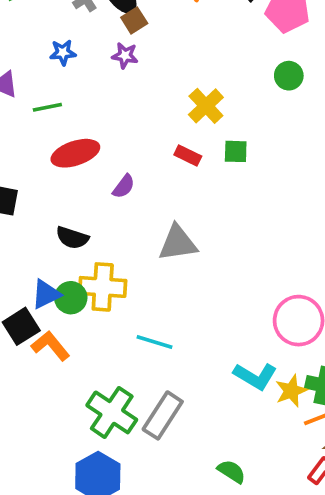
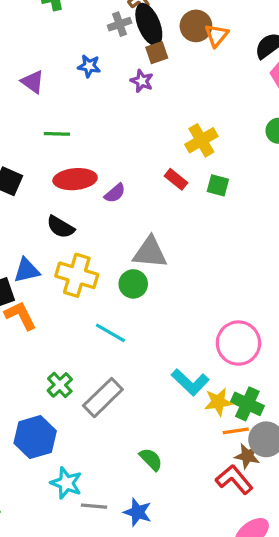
green line: (47, 107) -> (57, 134), moved
red ellipse: (75, 153) -> (75, 179), moved
green circle: (71, 298) -> (133, 284), moved
green cross: (112, 412) -> (60, 385), size x0.6

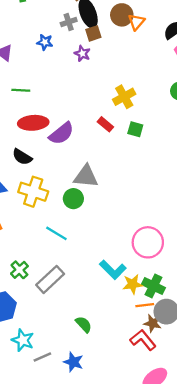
gray cross: (120, 24) -> (69, 22), moved
purple semicircle: (115, 193) -> (61, 133), size x1.6
gray line: (94, 506) -> (42, 357), turned -30

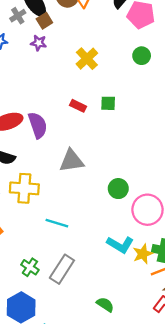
yellow cross: (124, 97) -> (87, 59), moved
purple semicircle: (61, 133) -> (38, 125), turned -56
green circle: (73, 199) -> (118, 189), moved

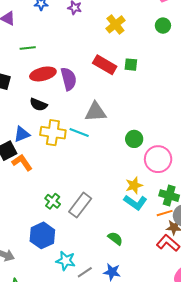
red rectangle: (78, 106) -> (105, 65), size x1.6
cyan line: (57, 223) -> (79, 132), moved
cyan L-shape: (120, 245) -> (135, 202), moved
yellow star: (143, 254) -> (134, 185), moved

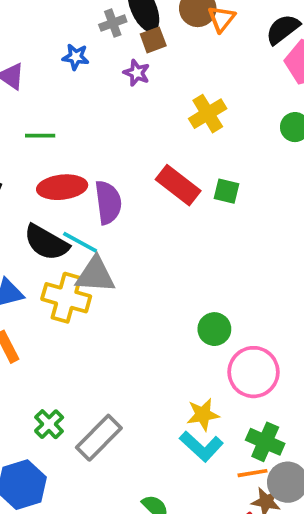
black semicircle: (38, 105) -> (46, 243), size x1.4
gray triangle: (96, 112) -> (95, 275), moved
cyan line: (79, 132) -> (80, 242), moved

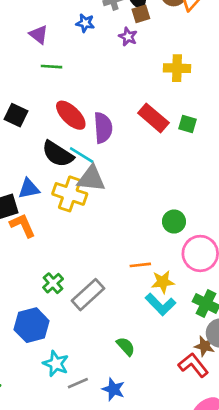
yellow cross: (208, 114) -> (177, 68), turned 30
green line: (40, 136) -> (52, 67), moved
red ellipse: (62, 187) -> (71, 115), turned 48
orange line: (252, 473) -> (140, 265), moved

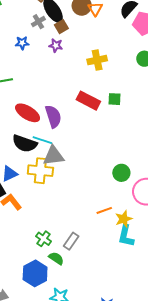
gray rectangle: (88, 295) -> (71, 241), size x0.7
cyan L-shape: (161, 304) -> (126, 236), turned 70
green semicircle: (126, 346) -> (56, 258), moved

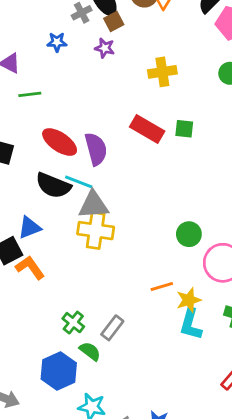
yellow cross: (40, 171) -> (96, 231), moved

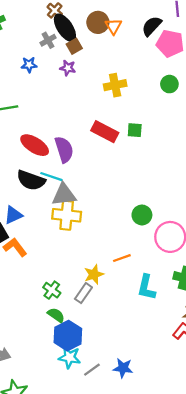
yellow star: (189, 300) -> (94, 274), moved
green semicircle: (90, 351) -> (56, 315), moved
blue hexagon: (59, 371) -> (68, 336), moved

